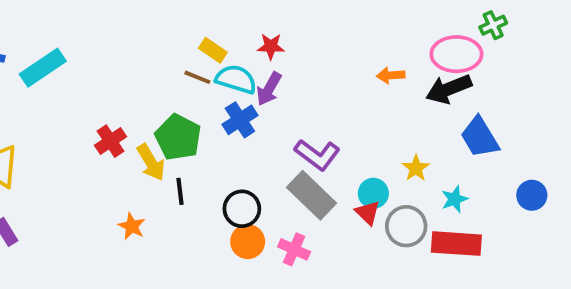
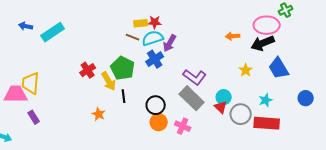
red star: (271, 46) -> (155, 22), moved
yellow rectangle: (213, 50) -> (141, 23), turned -40
cyan semicircle: (236, 79) -> (153, 38), turned -35
yellow star: (416, 168) -> (246, 70), moved

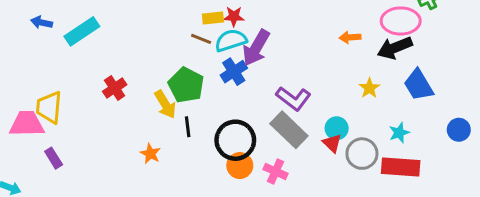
purple arrow: (170, 43) -> (256, 48), size x1.4
red cross: (88, 70) -> (115, 88), moved
black circle: (156, 105) -> (235, 140), size x1.4

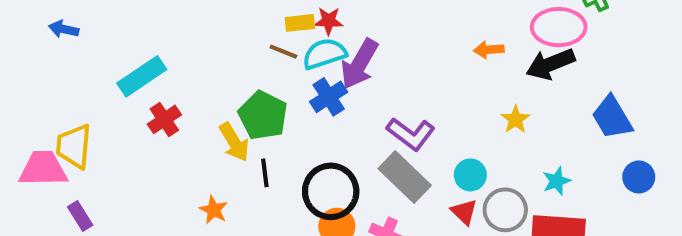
cyan rectangle: (82, 31) -> (142, 76), moved
blue trapezoid: (419, 85) -> (612, 117), moved
red triangle: (332, 143) -> (464, 212), moved

